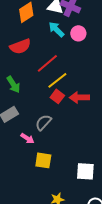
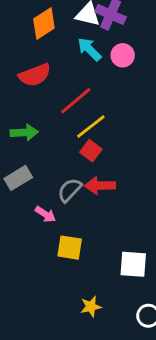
green arrow: (13, 84) -> (24, 133), turned -60
red arrow: (79, 97) -> (100, 186), moved

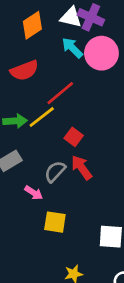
pink circle: (123, 55) -> (101, 53), size x1.6
yellow line: (91, 126) -> (42, 117), moved
red arrow: (100, 186) -> (82, 168), turned 55

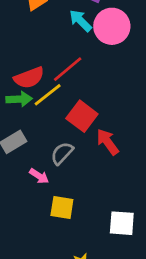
red semicircle: (24, 70) -> (29, 78), moved
red square: (74, 137) -> (82, 116), size x1.5
red arrow: (82, 168) -> (108, 142), moved

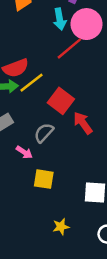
cyan arrow: (80, 21) -> (60, 19), turned -145
red line: (68, 69) -> (69, 48), moved

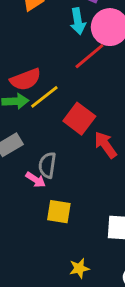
gray semicircle: (44, 133) -> (47, 165), moved, turned -35

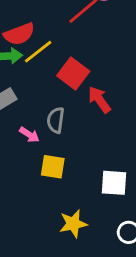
gray semicircle: (47, 165) -> (56, 120), moved
yellow star: (79, 268) -> (73, 224), size x1.4

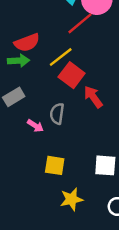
yellow line: (38, 52) -> (61, 57), moved
yellow square: (53, 167) -> (55, 165), moved

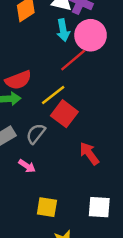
red arrow: (93, 97) -> (89, 154), moved
gray semicircle: (57, 114) -> (36, 134), moved, turned 30

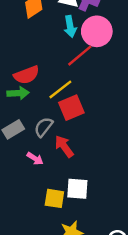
red square: (64, 114) -> (71, 108), turned 30
red arrow: (89, 154) -> (64, 146), moved
white square: (99, 207) -> (77, 189), moved

